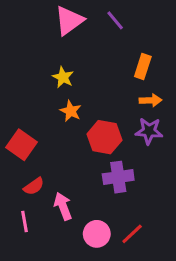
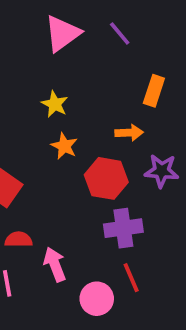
orange arrow: (150, 100) -> (129, 133), moved
red semicircle: (34, 186) -> (19, 240), turned -145
red line: (132, 234) -> (131, 278), moved, turned -70

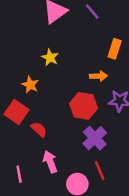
orange star: (64, 146) -> (30, 85), moved
purple cross: (123, 228) -> (95, 138), turned -35
red semicircle: (19, 240) -> (39, 129), moved, turned 42

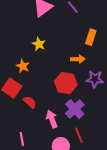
pink arrow: (50, 162) -> (52, 119), moved
pink line: (19, 174) -> (22, 139), moved

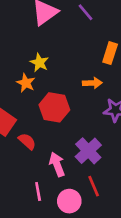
orange star: (23, 66) -> (26, 83), moved
red hexagon: (66, 83) -> (54, 107), moved
pink line: (22, 139) -> (38, 192), moved

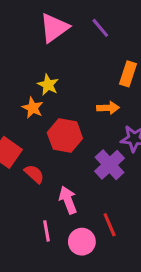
purple cross: (88, 151) -> (110, 165), moved

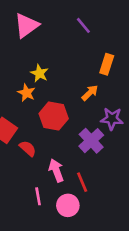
pink triangle: (54, 28) -> (26, 25), moved
orange arrow: (108, 108) -> (90, 93), turned -42
red line: (110, 225) -> (82, 182), moved

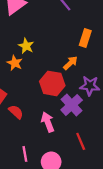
red hexagon: (54, 116) -> (52, 83), moved
pink arrow: (56, 170) -> (48, 122), moved
red line: (82, 182) -> (81, 141), moved

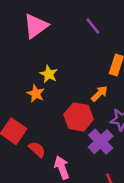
pink arrow: (48, 122) -> (62, 168), moved

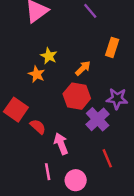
orange arrow: (99, 94) -> (83, 68), moved

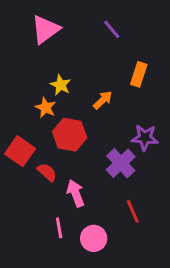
red hexagon: (77, 96) -> (70, 135), moved

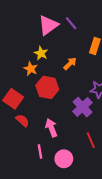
pink triangle: (46, 29) -> (48, 25), moved
purple line: (112, 29) -> (71, 23), moved
red semicircle: (47, 172) -> (22, 120), moved

